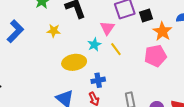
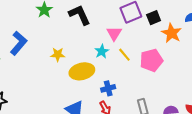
yellow star: (54, 31) -> (58, 54), moved
pink pentagon: (155, 56) -> (151, 60), moved

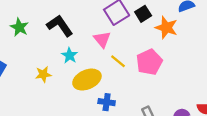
cyan star: (102, 51) -> (70, 55), moved
yellow ellipse: (82, 71) -> (87, 80), moved
blue cross: (108, 88) -> (107, 102), turned 32

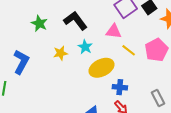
pink triangle: (102, 39) -> (114, 31), turned -42
yellow star: (43, 74) -> (60, 53), moved

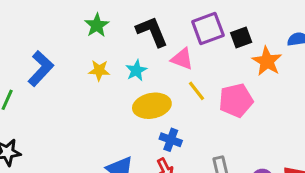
black L-shape: (75, 21) -> (152, 32), moved
green star: (39, 23) -> (97, 25), moved

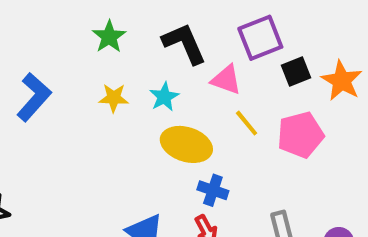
black square: (241, 37) -> (296, 72), moved
yellow ellipse: (152, 106) -> (186, 144), turned 30

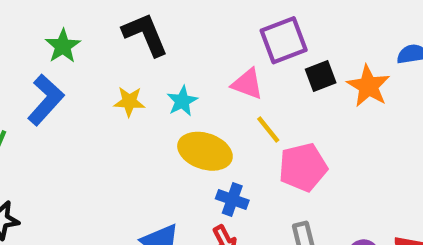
green star: (109, 37) -> (63, 46), moved
black L-shape: (184, 43) -> (145, 34), moved
pink pentagon: (300, 135) -> (303, 167), moved

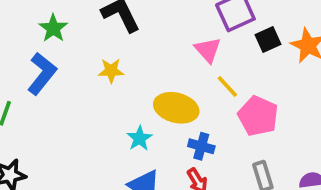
pink triangle: (247, 84) -> (208, 50), turned 32
cyan star: (182, 101) -> (139, 138), moved
pink pentagon: (303, 167) -> (258, 116), turned -30

